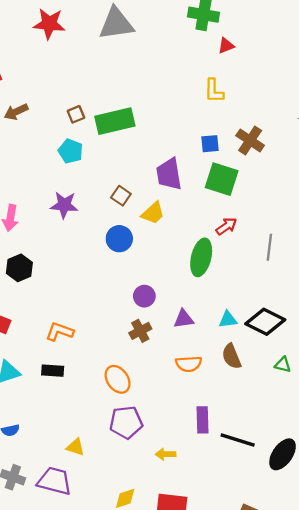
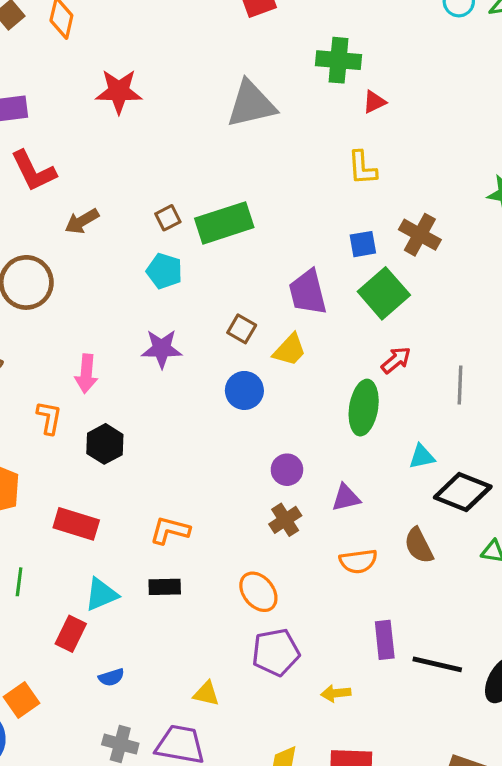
gray triangle: (116, 24) -> (251, 104), moved
green square: (222, 179) -> (384, 293), turned 36
cyan triangle: (228, 320) -> (422, 457), moved

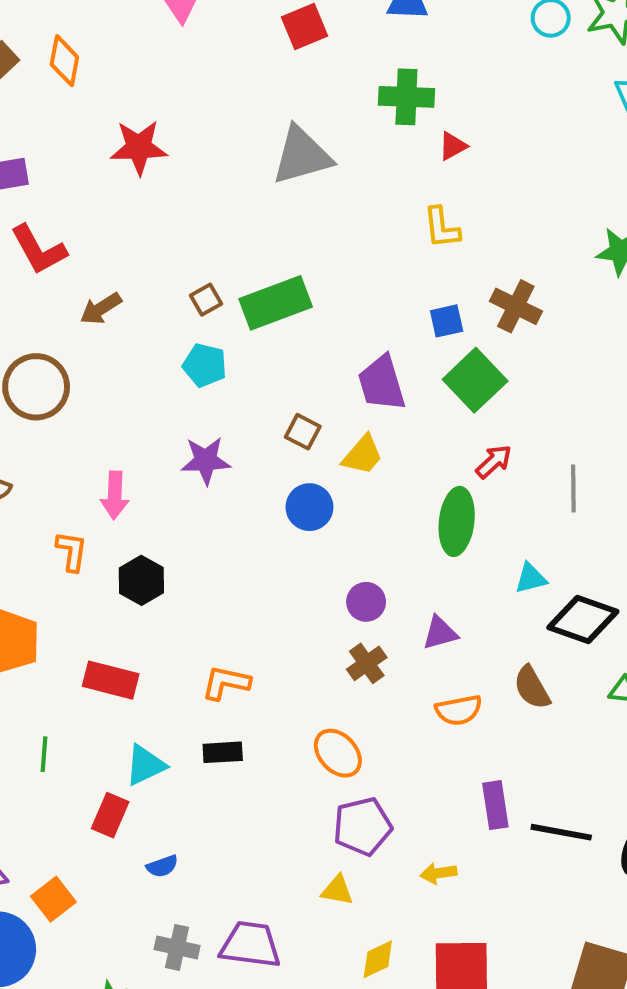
yellow triangle: (206, 694) -> (337, 890), moved

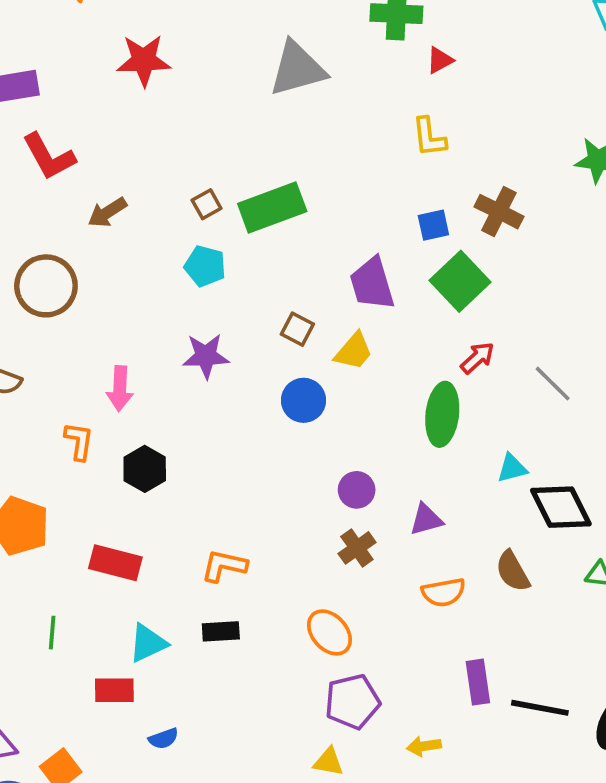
gray line: (573, 488) -> (553, 384), turned -45
black diamond: (583, 619) -> (561, 507), turned 44
red rectangle: (110, 815) -> (114, 690), turned 66

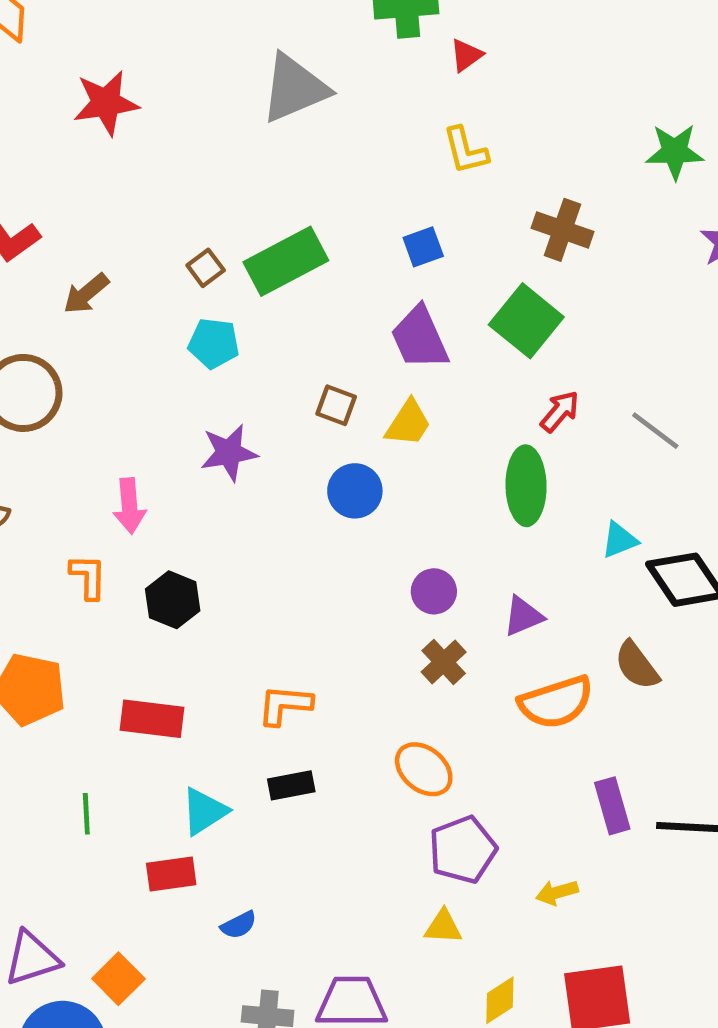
blue square: (433, 225) -> (423, 247), moved
orange semicircle: (443, 592) -> (556, 702), size x1.4

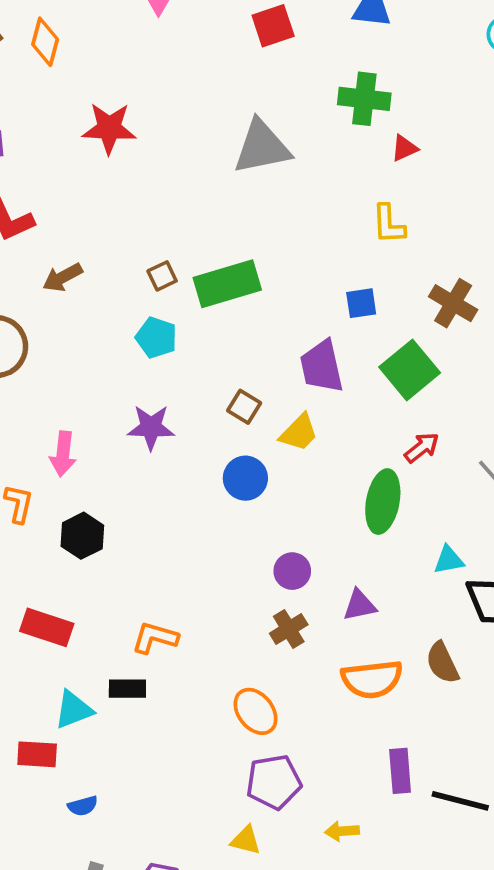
blue square: (423, 247) -> (361, 303), moved
black rectangle: (291, 785) -> (127, 689), moved

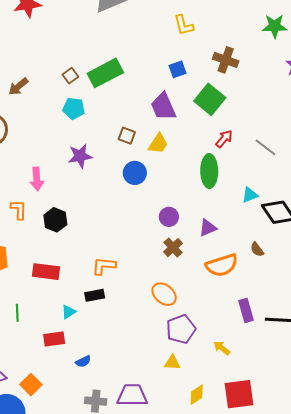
brown semicircle: (442, 663) -> (257, 249), size x0.7
cyan triangle: (74, 710) -> (69, 312), size x0.7
yellow arrow: (342, 831) -> (222, 348), turned 54

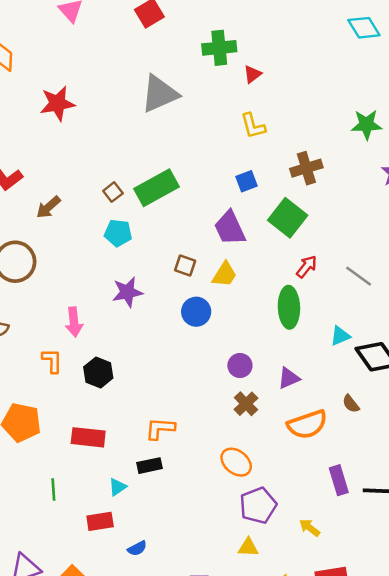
brown cross: (226, 60) -> (306, 168), turned -35

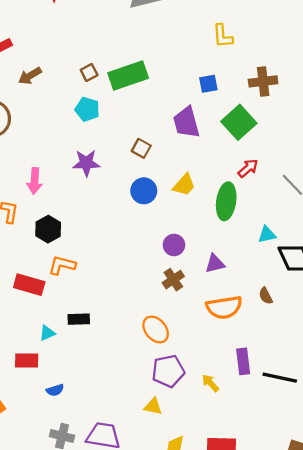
yellow trapezoid: (224, 274) -> (184, 185), moved
orange L-shape: (160, 429) -> (62, 265), moved
yellow arrow: (310, 528) -> (210, 383), moved

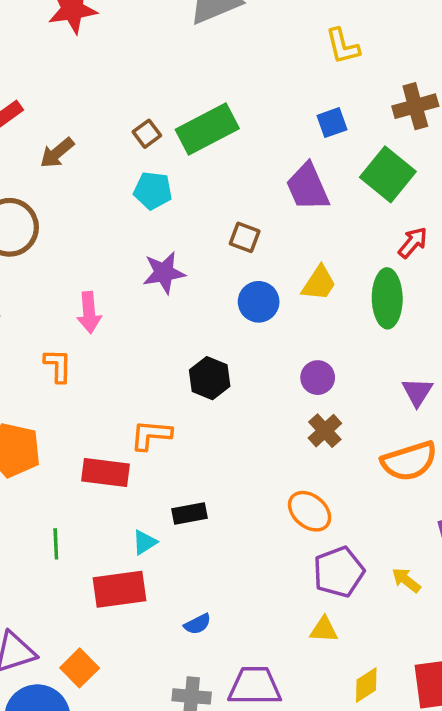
black hexagon: (48, 229) -> (210, 378), moved
purple triangle: (215, 264) -> (417, 392), moved, turned -35
red rectangle: (27, 361) -> (119, 589), size x1.4
blue semicircle: (55, 390) -> (197, 624), moved

